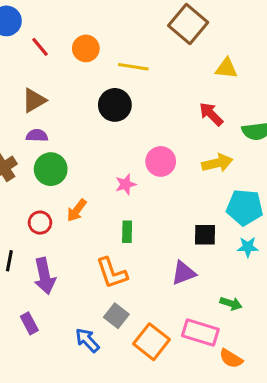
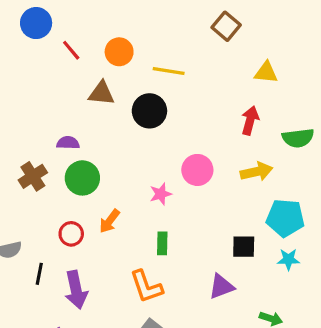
brown square: (188, 24) -> (226, 26), size x0.7
brown triangle: (34, 100) -> (102, 93), moved, turned 36
red arrow: (211, 114) -> (250, 120), turned 60

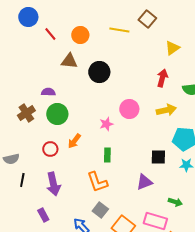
yellow line: (169, 71) -> (119, 30), moved
yellow triangle: (266, 73) -> (172, 48), turned -42
black line: (39, 274) -> (22, 180), moved

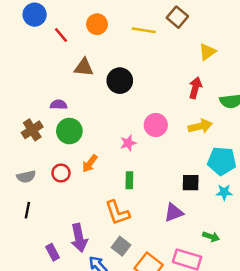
orange circle: (80, 35) -> (97, 24), moved
gray semicircle: (11, 159) -> (26, 177), moved
purple arrow: (53, 184) -> (79, 238), moved

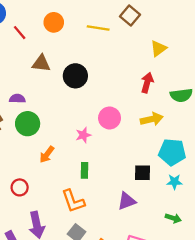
red circle: (61, 173) -> (20, 187), moved
green arrow: (211, 237) -> (173, 218), moved

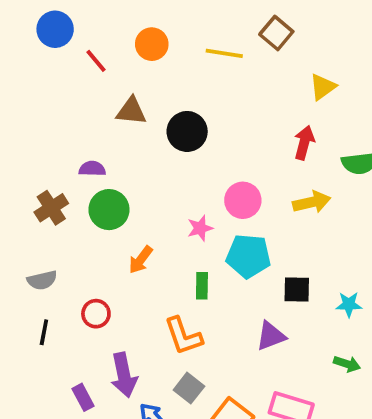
cyan pentagon: (172, 152) -> (248, 256), moved

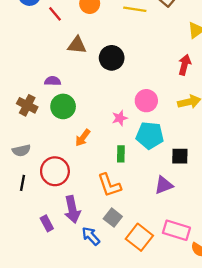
brown cross: (51, 208) -> (27, 105), turned -30
red circle: (96, 314) -> (55, 171), size x1.6

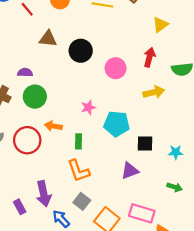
pink circle: (146, 101) -> (116, 68), moved
orange arrow: (83, 138) -> (53, 126), turned 63
green rectangle: (121, 154) -> (78, 141), moved
red circle: (55, 171) -> (27, 140), moved

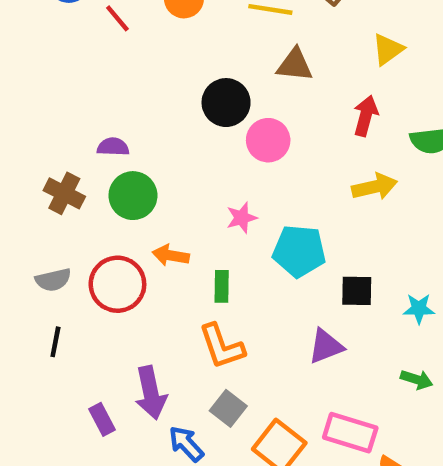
brown triangle: (48, 39) -> (295, 65), moved
pink circle: (116, 68) -> (268, 140), moved

